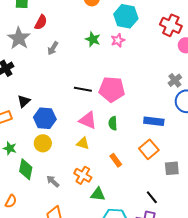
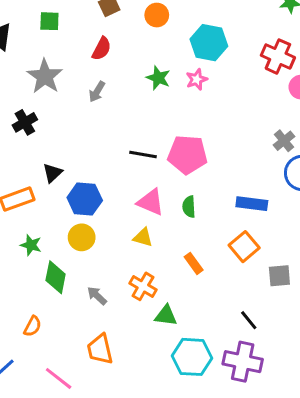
red semicircle: (41, 22) -> (102, 49), moved

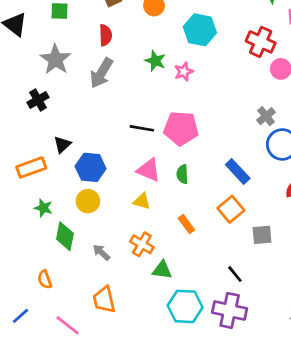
red semicircle: (102, 49) -> (105, 35), turned -30
pink star: (197, 79) -> (184, 72), moved
gray arrow: (97, 92) -> (101, 73), size x1.6
blue rectangle: (252, 204) -> (238, 171), turned 40
orange semicircle: (33, 326) -> (45, 279), turned 132

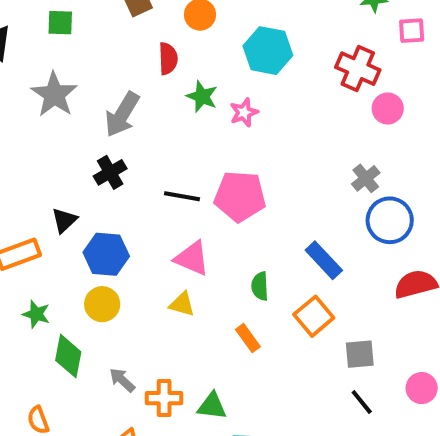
red semicircle: (105, 35) -> (168, 59), moved
black cross: (38, 100) -> (110, 172), moved
green semicircle: (182, 174) -> (260, 286), moved
orange cross: (142, 244) -> (164, 398), moved, turned -30
black line: (235, 274) -> (362, 402), moved

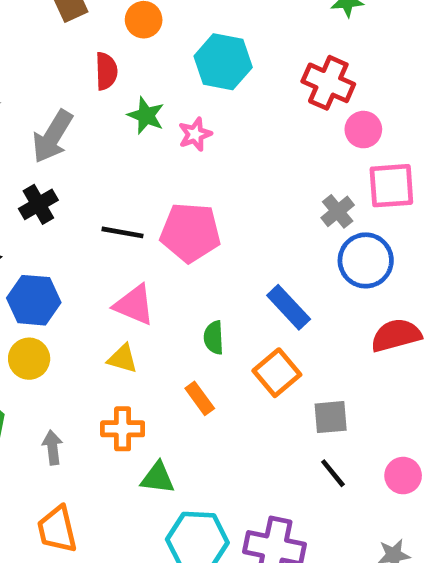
pink square: (412, 31) -> (391, 186), moved, size x1.5
gray arrow: (122, 380) -> (52, 447), turned 40
pink circle: (422, 388) -> (403, 476), moved
orange cross: (164, 398) -> (123, 429), moved

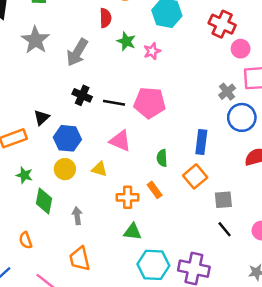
black cross: (38, 204) -> (82, 95), moved, turned -36
blue rectangle: (289, 307) -> (201, 142), turned 50
yellow triangle: (123, 359) -> (99, 169), moved
orange cross: (123, 429) -> (128, 197), moved

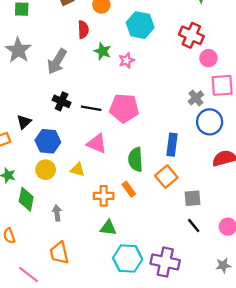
green semicircle: (162, 158) -> (136, 159), size x1.5

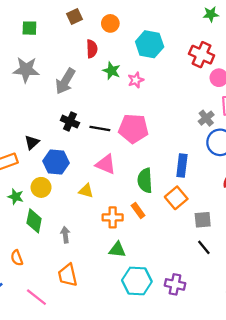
gray star: (18, 50) -> (26, 70), turned -30
yellow circle: (46, 170) -> (41, 187), moved
purple cross: (165, 262) -> (175, 284), size x0.7

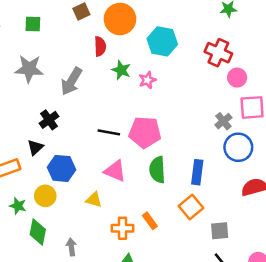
orange circle: (110, 23) -> (120, 19), size x1.6
black cross: (70, 122) -> (49, 120), moved, turned 30
green semicircle: (145, 180) -> (157, 170), moved

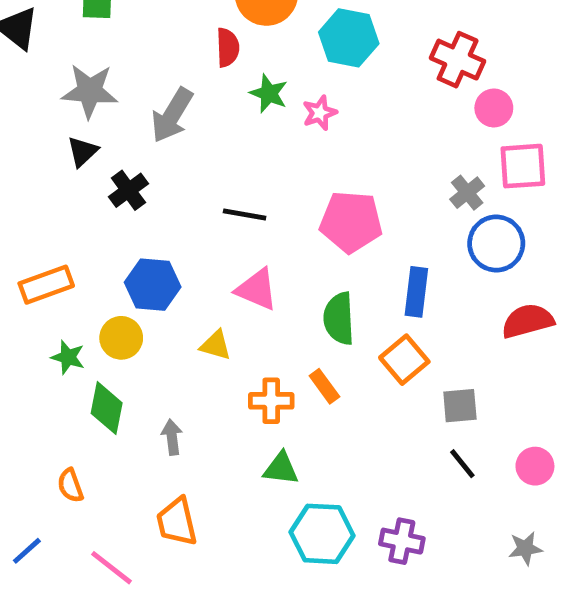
pink pentagon: (145, 132) -> (351, 222), moved
black triangle: (35, 147) -> (82, 152), moved
green semicircle: (157, 170) -> (339, 319), moved

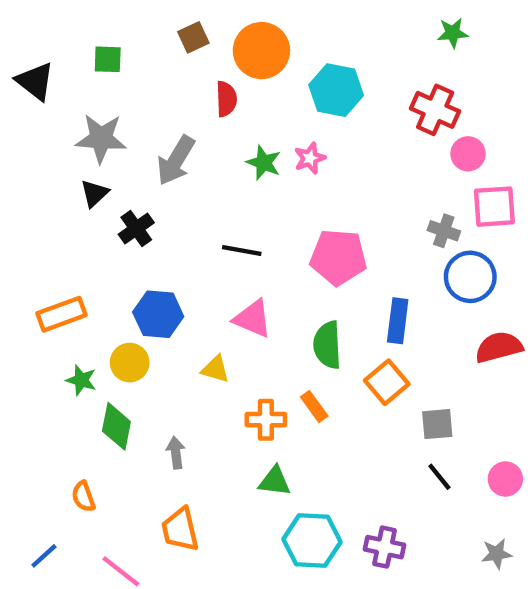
green star: (269, 93) -> (264, 163), moved
gray cross: (467, 193) -> (444, 231), turned -32

